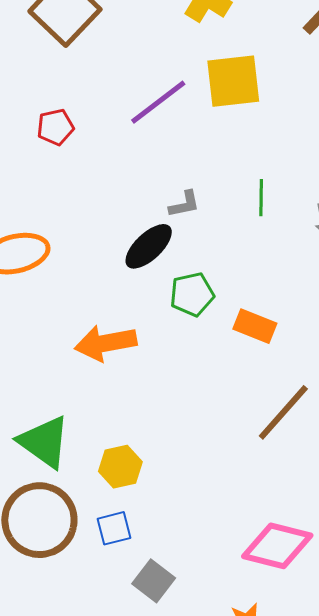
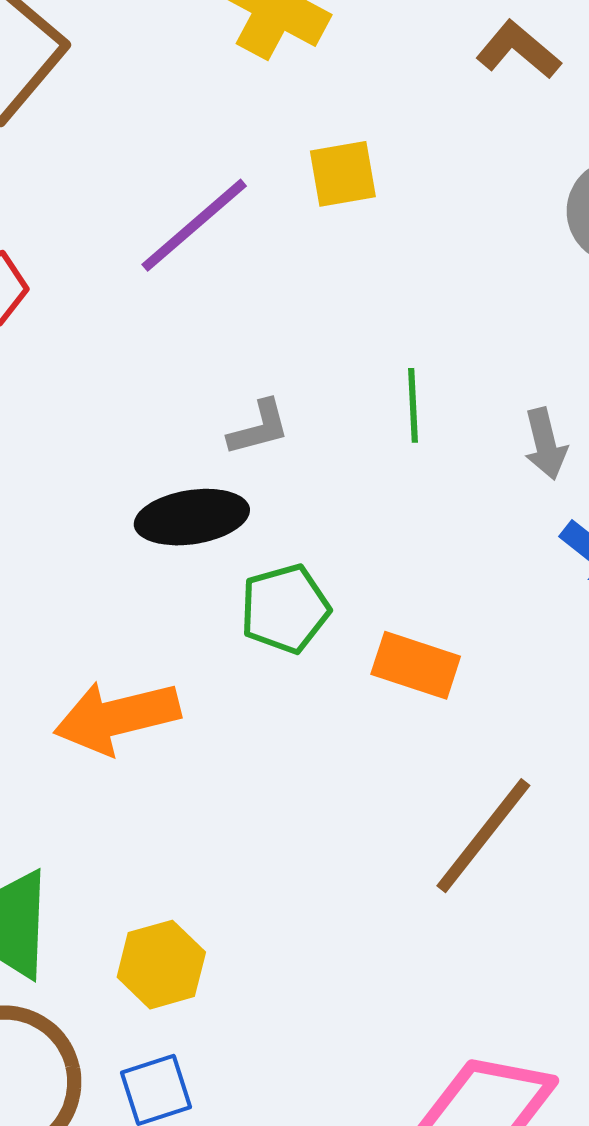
yellow square: (233, 81) -> (343, 174), size x0.6
black ellipse: (149, 246) -> (192, 517), turned 38

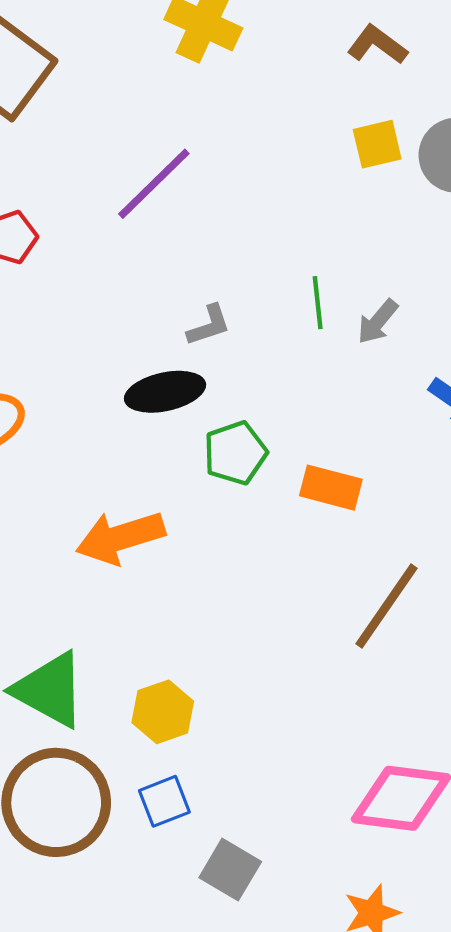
yellow square: (343, 174) -> (377, 144), moved
gray arrow: (545, 444) -> (378, 322), moved, turned 57

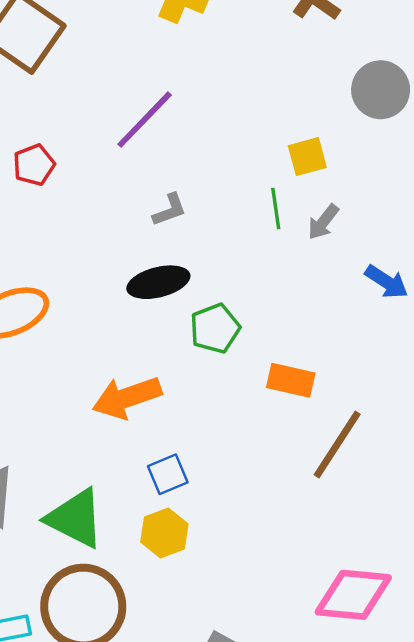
yellow square: (377, 144) -> (307, 157), moved
gray L-shape: (209, 325) -> (170, 210), moved
orange rectangle: (331, 488) -> (291, 380), moved
blue square: (164, 801) -> (168, 474), moved

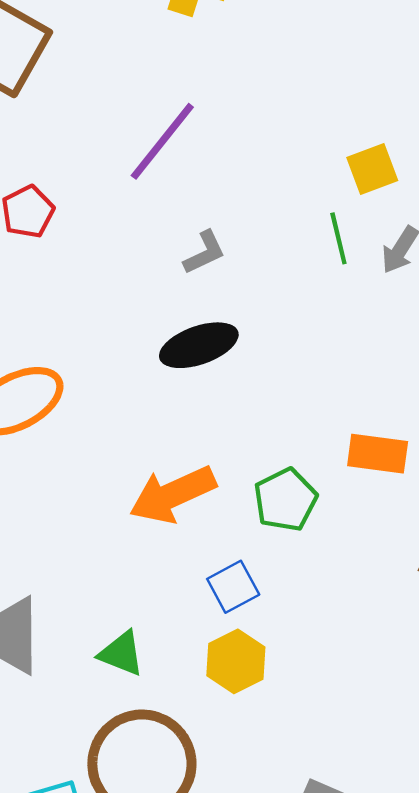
green pentagon: (215, 328) -> (285, 500), moved
green triangle: (75, 518) -> (121, 653), size x0.6

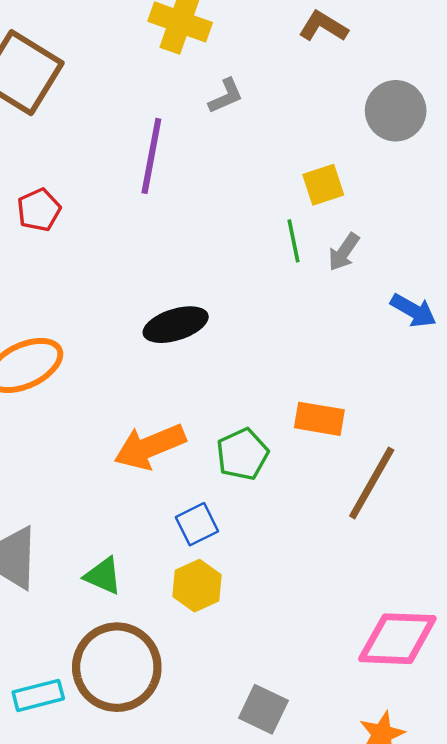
purple line: (162, 141) -> (151, 156), turned -30
gray L-shape: (204, 253) -> (226, 96), moved

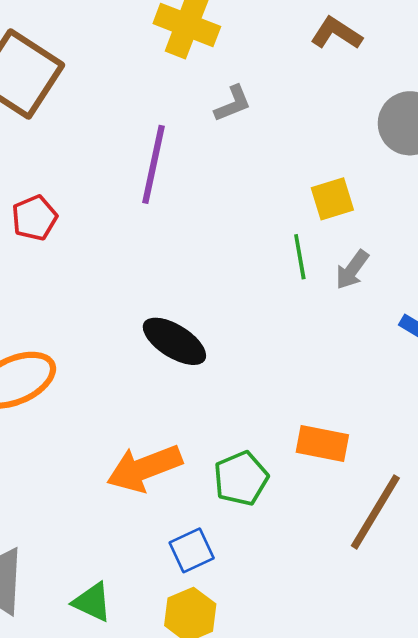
black ellipse: (176, 325) -> (174, 341), turned 48

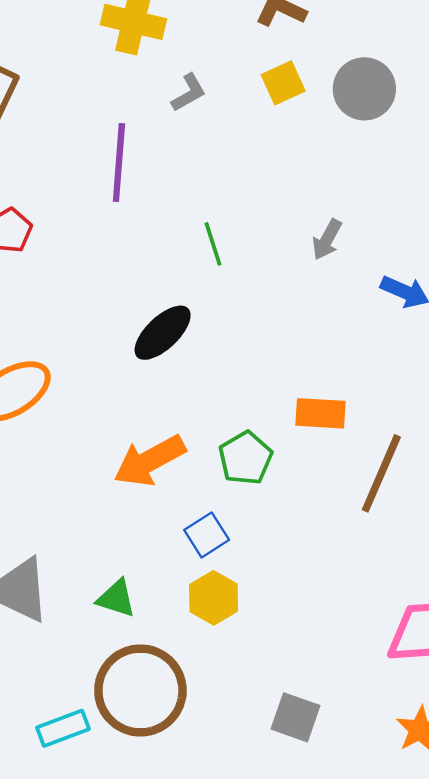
yellow square: (332, 199) -> (283, 83), moved
green line: (300, 257) -> (213, 244), moved
black ellipse: (174, 341) -> (163, 333), turned -68

